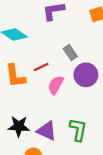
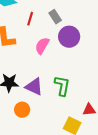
red line: (41, 67) -> (30, 19), moved, turned -48

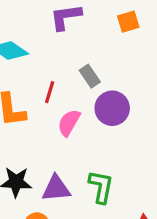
red line: (30, 19) -> (50, 92), moved
purple triangle: (34, 87) -> (56, 188), turned -30

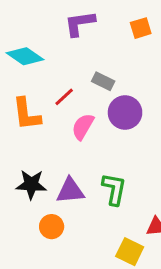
gray rectangle: (90, 76) -> (103, 81), turned -30
red line: (50, 92) -> (64, 97), turned 30

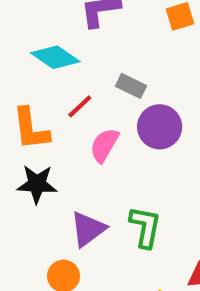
cyan diamond: (25, 56) -> (55, 57), moved
black star: (31, 184) -> (37, 184), moved
purple triangle: (70, 191) -> (88, 229), turned -32

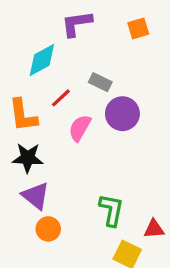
cyan diamond: (55, 57) -> (42, 60), turned -63
green L-shape: (145, 227) -> (111, 210), moved
purple triangle: (88, 229) -> (36, 196), moved, turned -44

